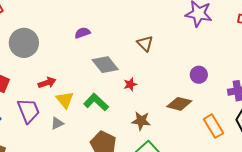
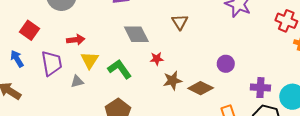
brown star: (141, 121) -> (172, 81), moved, turned -30

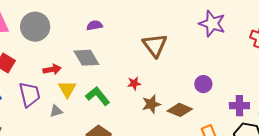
brown triangle: (180, 22) -> (155, 45), size x1.5
gray diamond: (136, 34) -> (86, 58), moved

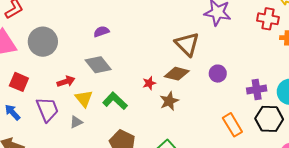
brown triangle: (155, 45) -> (187, 44), moved
brown diamond: (180, 110) -> (177, 74), moved

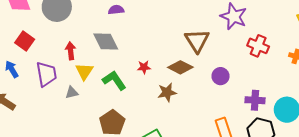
red cross: (268, 19) -> (258, 46), moved
red arrow: (66, 81) -> (71, 51), turned -90
red star: (149, 83) -> (144, 67), moved

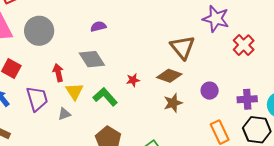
red cross: (258, 46) -> (244, 45), turned 30
purple circle: (221, 76) -> (210, 91), moved
brown star: (167, 92) -> (173, 103), moved

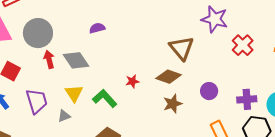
gray diamond: (92, 59) -> (76, 60), moved
red arrow: (58, 73) -> (49, 59), moved

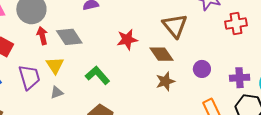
red cross: (243, 45) -> (236, 23), turned 35
brown diamond: (169, 77) -> (162, 54), turned 35
red star: (132, 81) -> (127, 40), moved, size x1.5
yellow triangle: (74, 93) -> (55, 65), moved

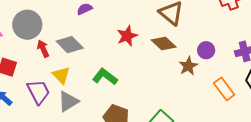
brown star: (165, 81) -> (188, 66), moved
gray triangle: (57, 92) -> (68, 101), size x1.6

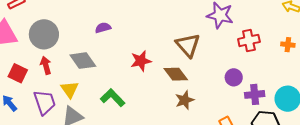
red arrow: (43, 49) -> (46, 65), moved
purple circle: (206, 50) -> (234, 77), moved
brown star: (188, 66) -> (185, 100), moved

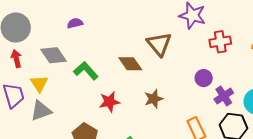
red star: (141, 61) -> (109, 102), moved
brown diamond: (176, 74) -> (130, 64), moved
purple cross: (255, 94) -> (224, 96), turned -30
green L-shape: (113, 98) -> (86, 71), moved

